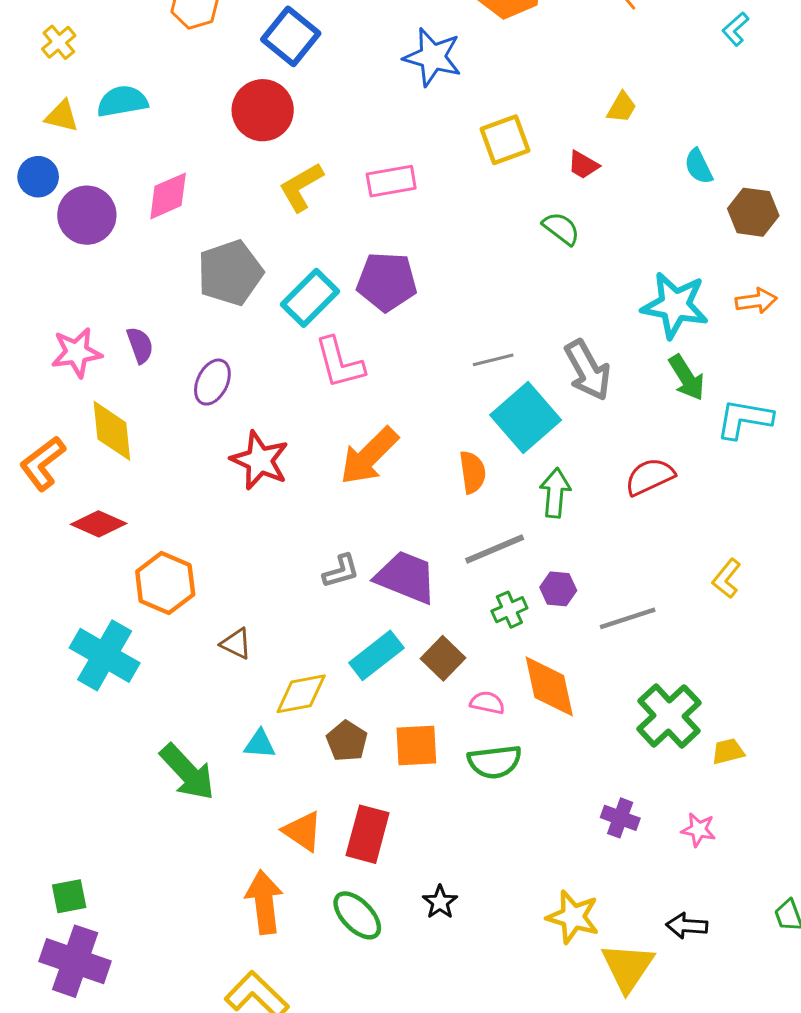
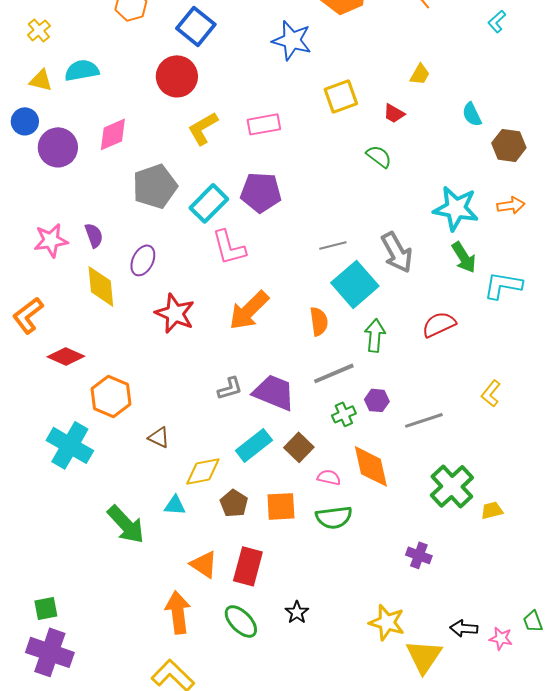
yellow diamond: (112, 431) -> (101, 286), moved
pink star: (699, 830) -> (501, 638), moved

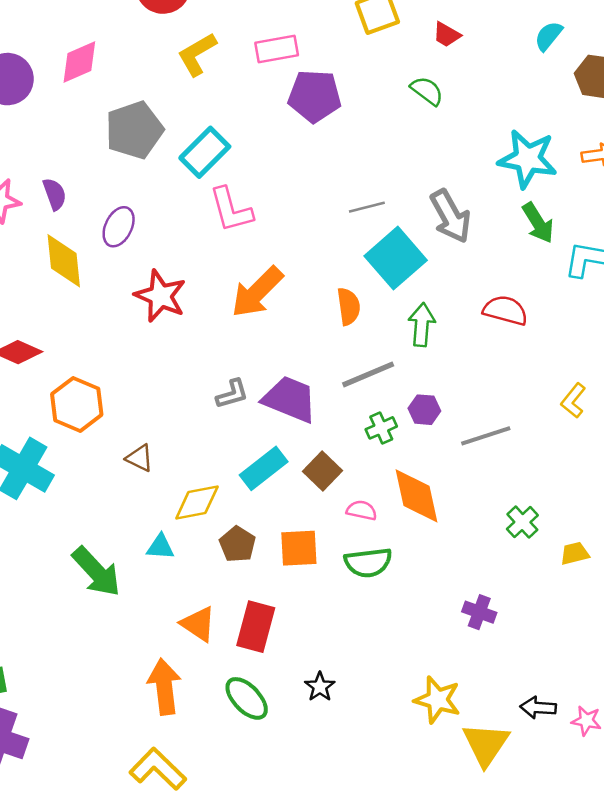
cyan semicircle: (472, 114) -> (548, 36), turned 65
purple pentagon: (261, 192) -> (315, 96), moved
red semicircle: (439, 324) -> (505, 310), turned 40
green cross: (452, 486) -> (522, 522), size x0.6

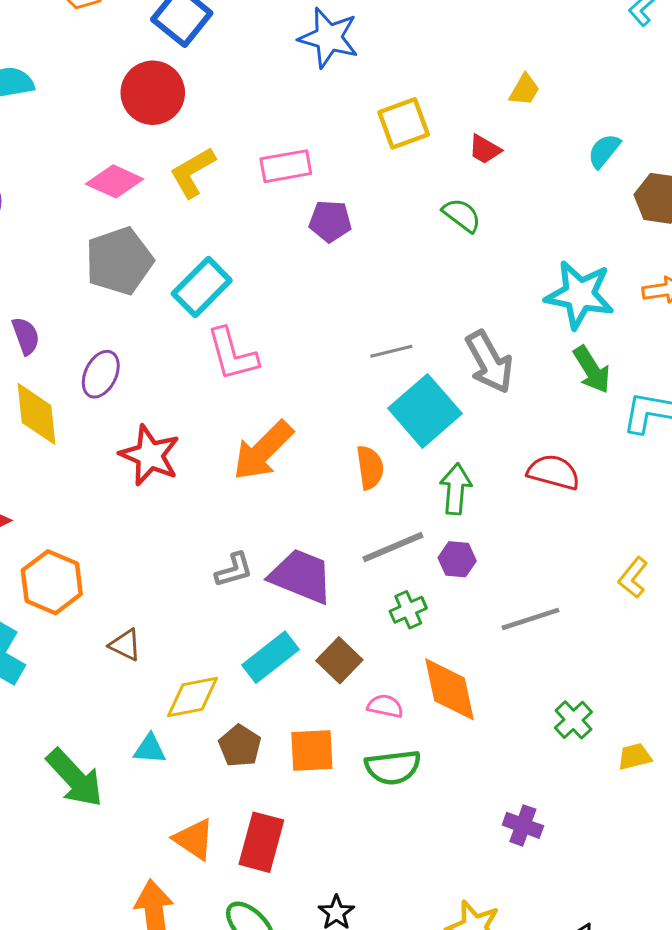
pink diamond: (79, 62) -> (115, 181), moved, turned 48
purple pentagon: (315, 96) -> (330, 221), size x0.7
purple hexagon: (424, 410) -> (457, 559), moved

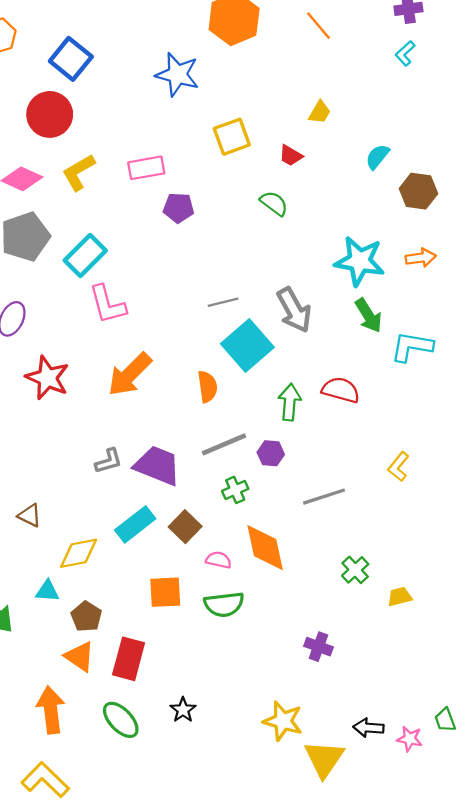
green arrow: (456, 489) -> (290, 402), moved
brown pentagon: (240, 746) -> (86, 617), moved

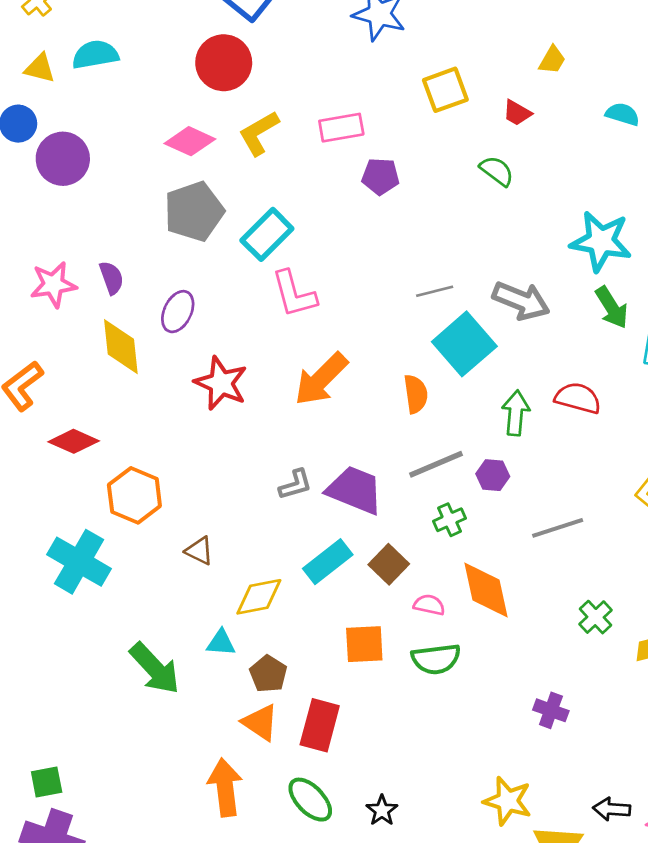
cyan semicircle: (377, 157) -> (623, 114), turned 68
gray arrow: (294, 310) -> (521, 301), turned -39
black star: (183, 710) -> (382, 810), moved

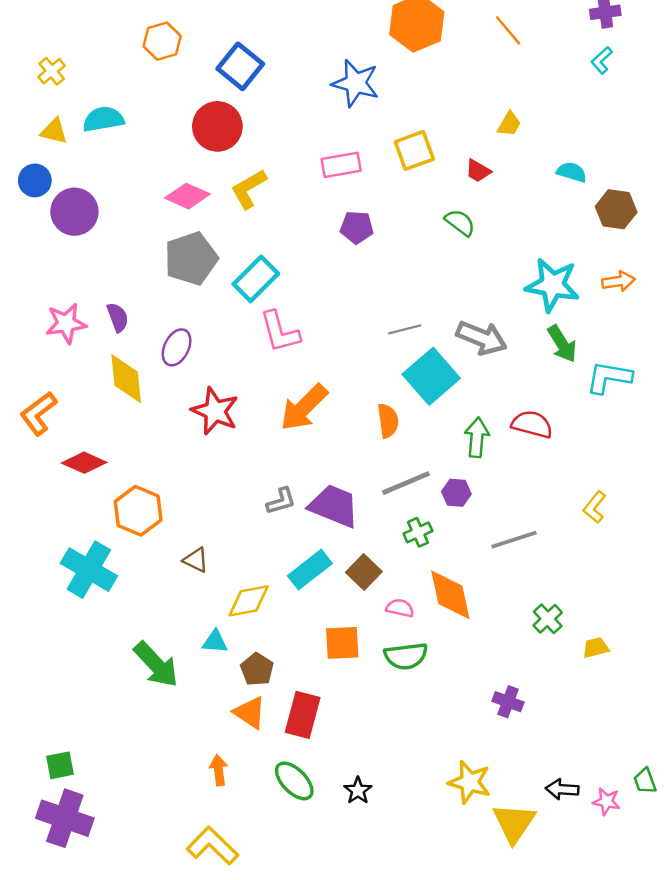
pink rectangle: (341, 128) -> (341, 165), moved
orange arrow: (225, 787) -> (219, 770), size x0.6

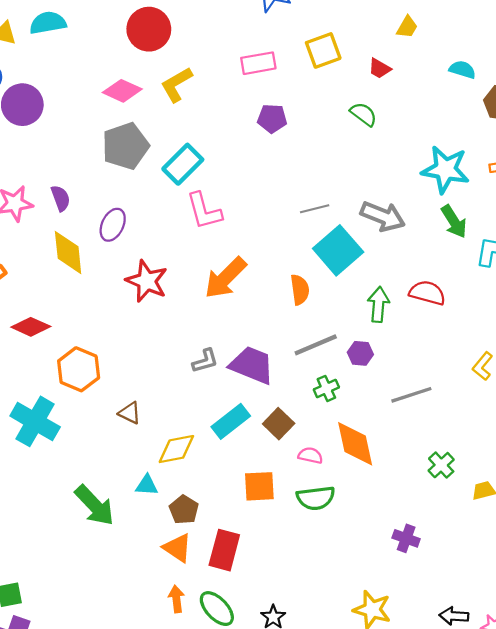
orange arrow: (219, 770) -> (176, 599), moved

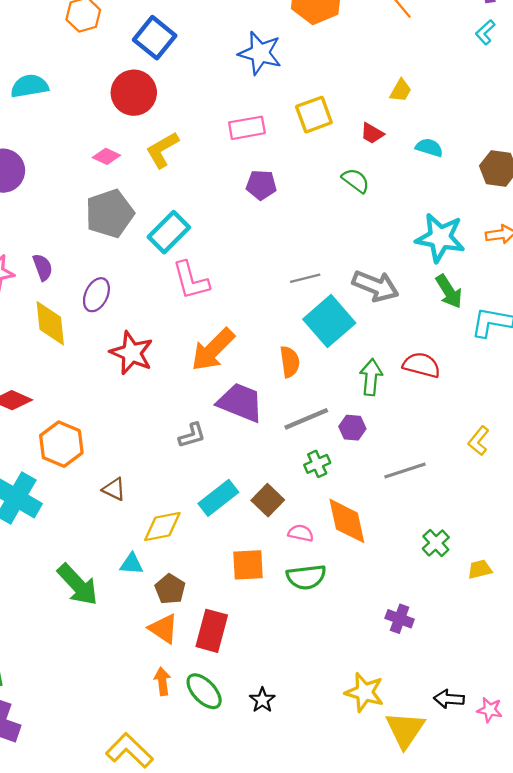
cyan semicircle: (462, 70) -> (429, 148), moved
pink diamond: (122, 91) -> (106, 156), size x0.7
purple trapezoid: (252, 365) -> (240, 402), moved

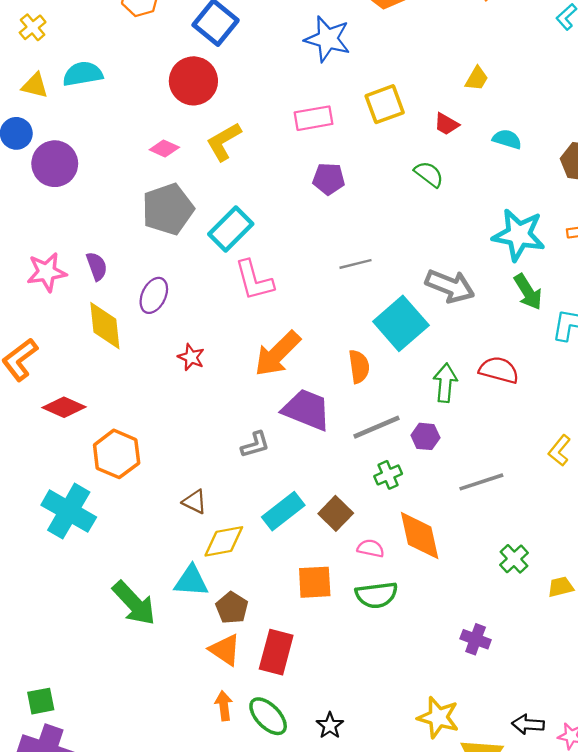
gray line: (305, 278) -> (355, 264), moved
red star: (132, 353) -> (191, 357), size x0.6
brown triangle: (114, 489) -> (195, 502), moved
cyan triangle: (132, 564) -> (191, 581), size x1.4

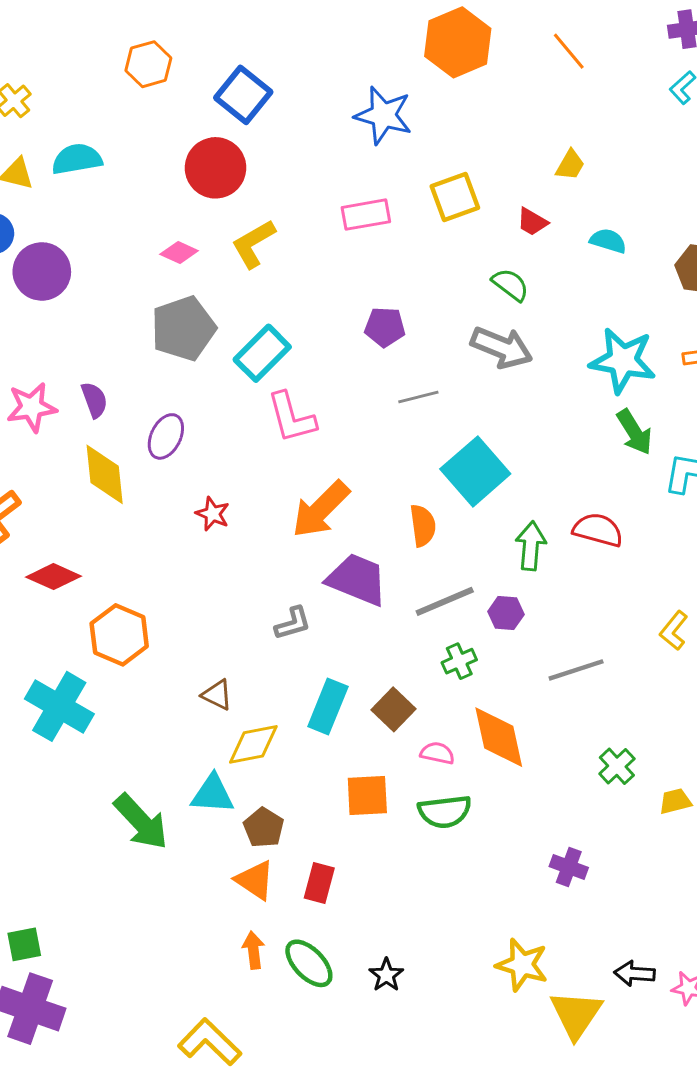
purple pentagon: (329, 179) -> (385, 327), moved
gray arrow: (450, 286) -> (502, 347), moved
cyan rectangle: (283, 511) -> (328, 706), turned -30
red rectangle: (276, 652) -> (319, 883), size x0.7

